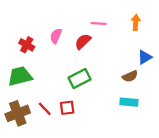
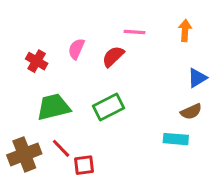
green trapezoid: (20, 76) -> (53, 107), moved
brown semicircle: (130, 76) -> (191, 112), moved
red square: (67, 108) -> (84, 165), moved

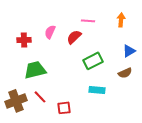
red cross: (37, 61) -> (24, 40), turned -32
green rectangle: (108, 107) -> (93, 61), moved
cyan rectangle: (176, 139) -> (97, 90), moved
red square: (84, 165) -> (64, 108), moved

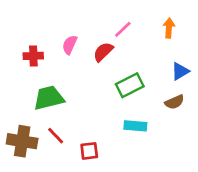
pink line: (88, 21) -> (123, 29), turned -48
brown cross: (16, 101) -> (22, 141), turned 30

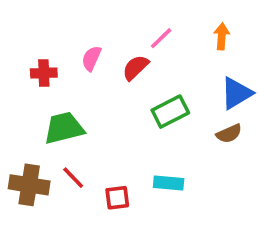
blue triangle: (180, 71) -> (236, 93), size x1.4
cyan rectangle: (135, 126) -> (169, 183), moved

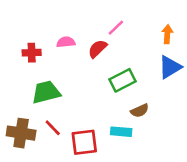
orange arrow: (222, 36) -> (167, 34), moved
pink semicircle: (91, 58) -> (66, 42), turned 60
brown semicircle: (229, 134) -> (140, 111), moved
red square: (117, 198) -> (84, 142), size x1.5

